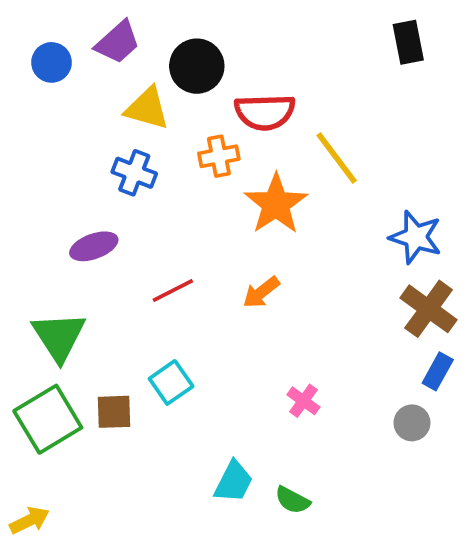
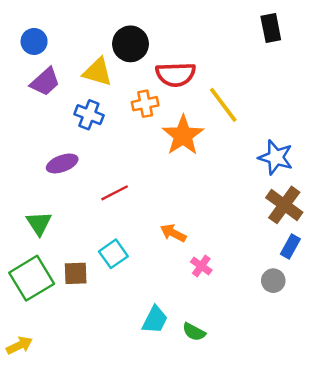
purple trapezoid: (118, 42) -> (45, 82), moved
orange arrow: (261, 292) -> (173, 233), moved, turned 65
green triangle: (59, 336) -> (39, 223), size x0.7

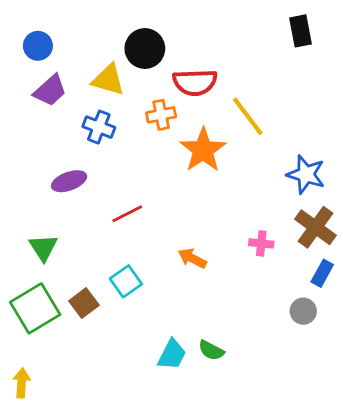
pink cross: (201, 266) -> (261, 243), moved, turned -30
brown square: (76, 273) -> (84, 303), turned -35
green semicircle: (194, 332) -> (211, 350), moved
yellow arrow: (19, 345) -> (22, 383), turned -60

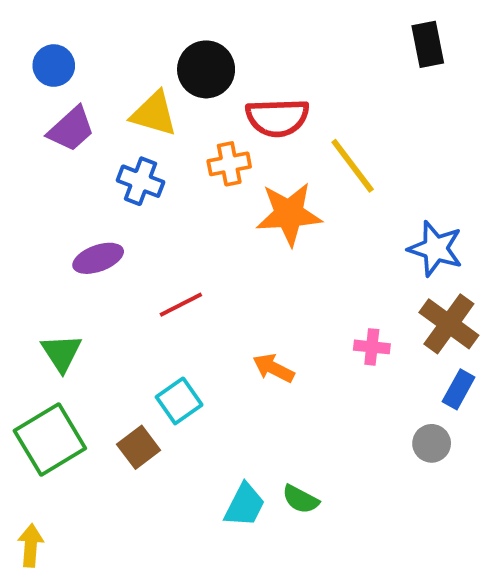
orange star: (203, 150) -> (289, 214), turned 30
brown square: (84, 303) -> (139, 447), moved

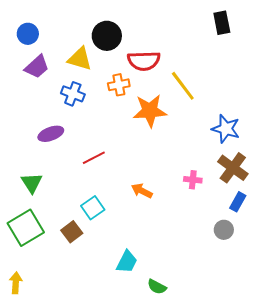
green semicircle: (301, 499) -> (157, 287), moved

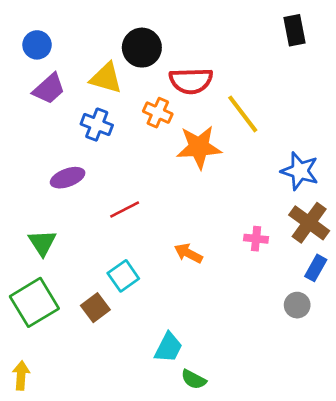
orange cross: (119, 85) -> (158, 113), turned 35
green semicircle: (157, 287) -> (194, 379), moved

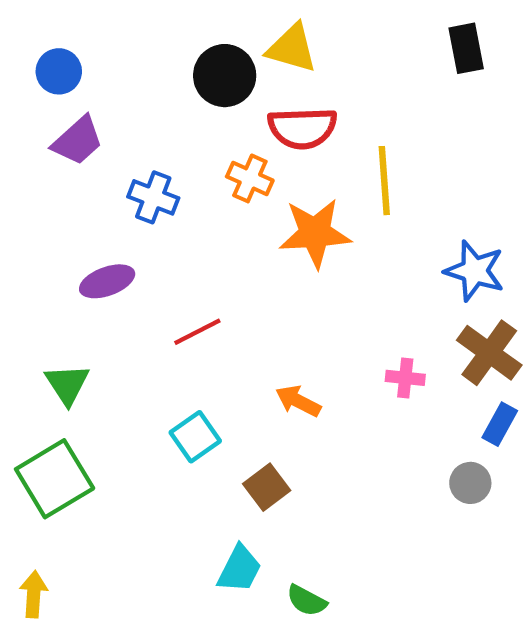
yellow triangle: (106, 78) -> (292, 48), moved
yellow line: (243, 114) -> (384, 181), turned 33
brown square: (95, 308) -> (267, 487), moved
cyan trapezoid: (168, 348) -> (239, 569), moved

